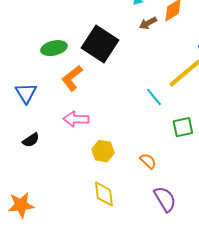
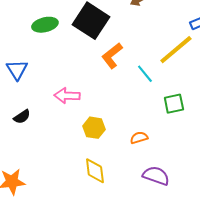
orange L-shape: (72, 78) -> (112, 56), moved
orange semicircle: (148, 161) -> (139, 138), turned -60
purple semicircle: (165, 199) -> (156, 176), turned -40

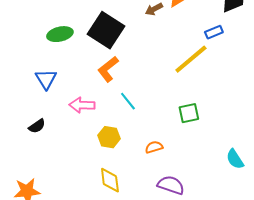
orange L-shape: (112, 56) -> (108, 69), moved
blue triangle: (17, 70) -> (46, 79), moved
cyan line: (145, 74) -> (128, 101), moved

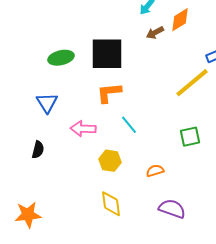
black square: (106, 30) -> (107, 54), turned -33
orange L-shape: (108, 69) -> (109, 93), turned 32
black semicircle: (37, 126) -> (38, 150), turned -42

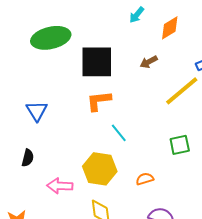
brown arrow: (155, 33) -> (149, 62), moved
green ellipse: (61, 58) -> (51, 38), moved, size x1.5
pink arrow: (83, 129) -> (60, 186), moved
yellow hexagon: (110, 161) -> (100, 169), size x1.5

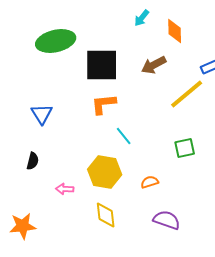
orange diamond: (170, 28) -> (175, 31), turned -60
brown arrow: (149, 62) -> (154, 65), size x1.4
pink arrow: (60, 186) -> (65, 189), size x0.7

